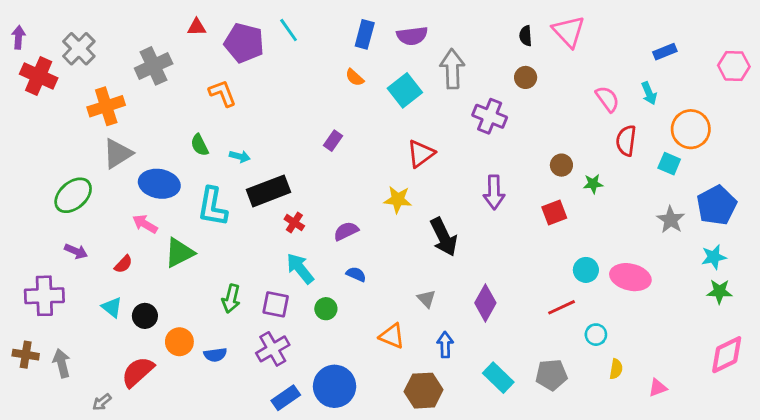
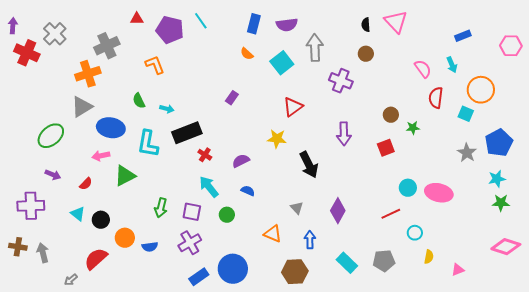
orange cross: (106, 106) -> (88, 74), moved
pink arrow: (145, 224) -> (101, 156), turned -42
pink diamond: (727, 355) -> (506, 247), turned 44

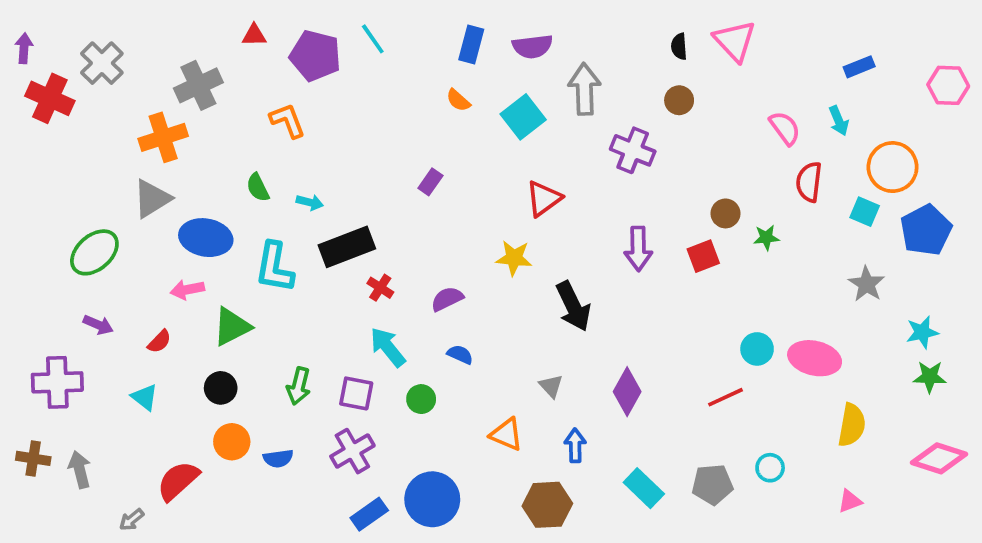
blue pentagon: (499, 143) -> (926, 230), moved
red square: (386, 148) -> (703, 256), moved
black circle: (101, 220) -> (221, 388), moved
cyan circle: (415, 233) -> (770, 468), moved
yellow semicircle: (429, 257) -> (852, 425), moved, size x1.6

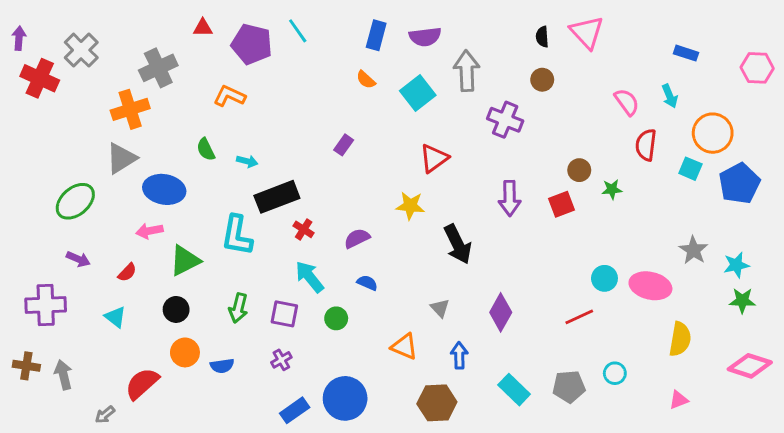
blue rectangle: (859, 67) -> (686, 53), turned 40
orange L-shape: (287, 121) -> (229, 96), turned -44
cyan L-shape: (274, 267) -> (237, 235), moved
gray star: (867, 284) -> (693, 250), moved
purple cross: (352, 451) -> (281, 360), size x0.6

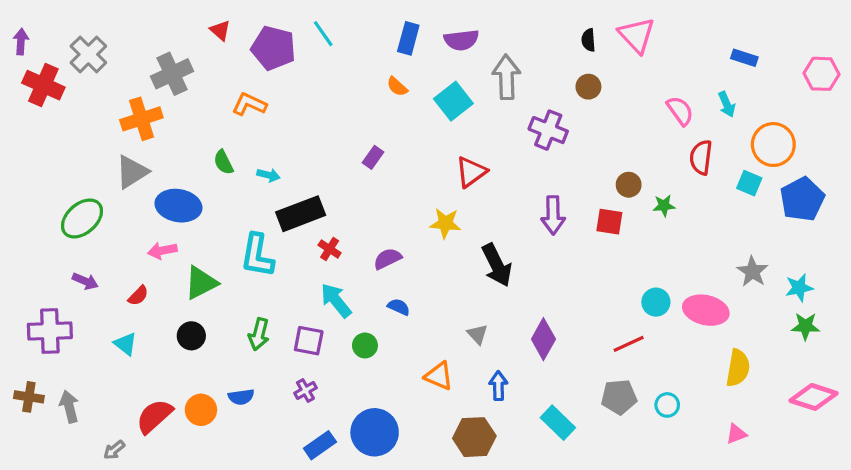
red triangle: (203, 28) -> (220, 30), turned 42
red square: (561, 204) -> (609, 222), turned 30
orange circle: (185, 352) -> (201, 410), moved
gray pentagon: (569, 387) -> (619, 397), moved

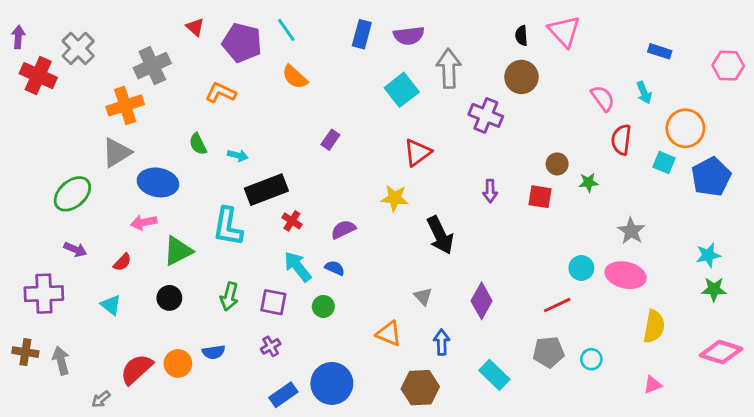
orange semicircle: (397, 87) -> (295, 77), moved, size x1.4
brown circle: (588, 87) -> (521, 77), size x1.5
purple arrow: (553, 215) -> (490, 191), size x0.7
gray star: (752, 272) -> (631, 231), moved
blue semicircle: (399, 307) -> (335, 268), moved

